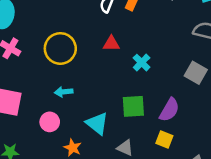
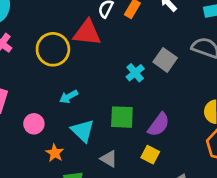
red triangle: (111, 44) -> (87, 33), moved, size x1.6
gray square: (196, 73) -> (165, 60), moved
cyan arrow: (64, 92) -> (69, 97), moved, turned -30

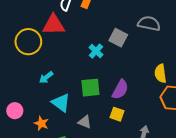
pink circle: (34, 124) -> (15, 111), moved

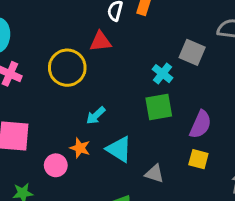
red triangle: (54, 25) -> (101, 41), size x0.7
green square: (90, 88) -> (159, 107), moved
orange star: (41, 123) -> (80, 148), moved

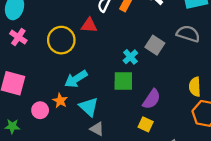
cyan arrow: (96, 116) -> (76, 79), size x1.5
gray triangle: (154, 174) -> (97, 129), moved

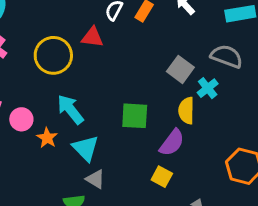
cyan cross: (130, 57) -> (208, 88), moved
cyan arrow: (76, 79) -> (70, 109), turned 80
yellow semicircle: (195, 87) -> (186, 111), moved
pink circle: (40, 110) -> (21, 119), moved

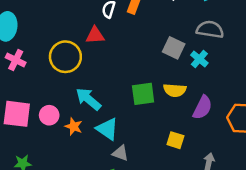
yellow semicircle: (186, 111) -> (175, 90), moved, turned -75
purple semicircle: (172, 143) -> (202, 107), moved

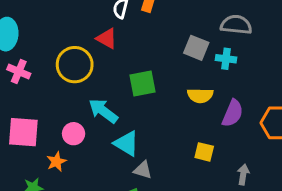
red triangle: (95, 35) -> (107, 39), turned 36
cyan cross: (199, 59) -> (226, 59), turned -30
green square: (143, 94) -> (142, 84), moved
pink circle: (49, 115) -> (74, 134), moved
orange star: (74, 126) -> (56, 162), moved, turned 30

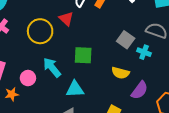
cyan triangle: (127, 143) -> (75, 89), moved, turned -48

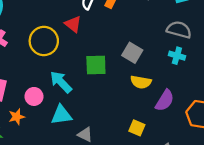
gray square: (126, 40) -> (132, 53), moved
cyan cross: (144, 52) -> (177, 56), moved
cyan triangle: (75, 89) -> (61, 115), moved

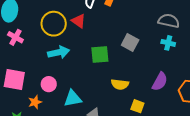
yellow circle: (44, 41) -> (54, 24), moved
cyan arrow: (61, 82) -> (59, 52), moved, turned 125
yellow semicircle: (141, 82) -> (120, 84), moved

